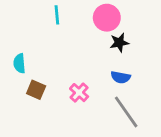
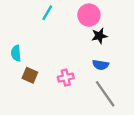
cyan line: (57, 15) -> (47, 13), turned 35
pink cross: (79, 93) -> (66, 78), turned 35

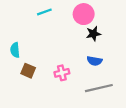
cyan line: (47, 13) -> (44, 12), turned 40
gray line: (105, 94) -> (99, 88), turned -68

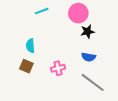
cyan semicircle: (15, 50) -> (30, 46), moved
gray line: (99, 88) -> (93, 82), turned 50

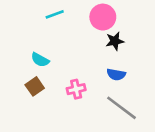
cyan semicircle: (30, 46) -> (40, 60), turned -56
brown square: (26, 66) -> (35, 86), turned 32

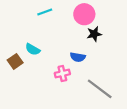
blue semicircle: (116, 74) -> (78, 57), moved
brown square: (35, 86) -> (15, 61), moved

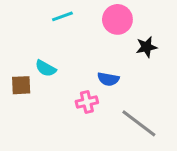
black star: (94, 34) -> (147, 47), moved
brown square: (15, 61) -> (21, 85), turned 32

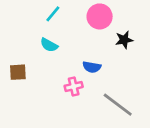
cyan line: (62, 16) -> (53, 14), turned -30
cyan semicircle: (46, 68) -> (49, 45), moved

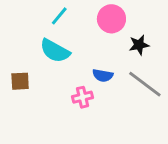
cyan semicircle: (49, 45) -> (55, 51), size x1.5
gray line: (118, 105) -> (145, 84), moved

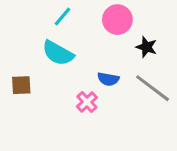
black star: (139, 45) -> (146, 47), turned 30
pink cross: (82, 97) -> (87, 102), turned -30

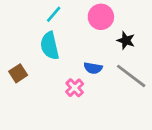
cyan semicircle: (58, 53) -> (50, 46), turned 48
brown square: (21, 85) -> (18, 73), turned -30

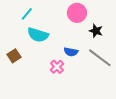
cyan line: (54, 14) -> (27, 14), moved
cyan semicircle: (50, 46) -> (38, 35), turned -60

